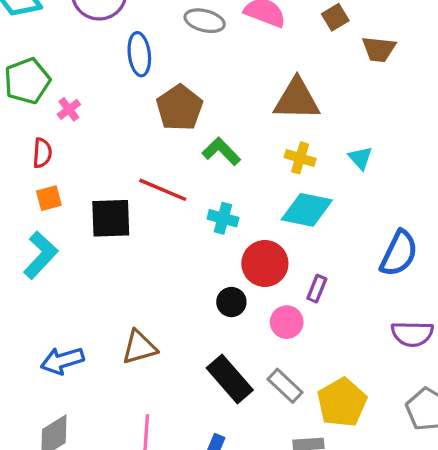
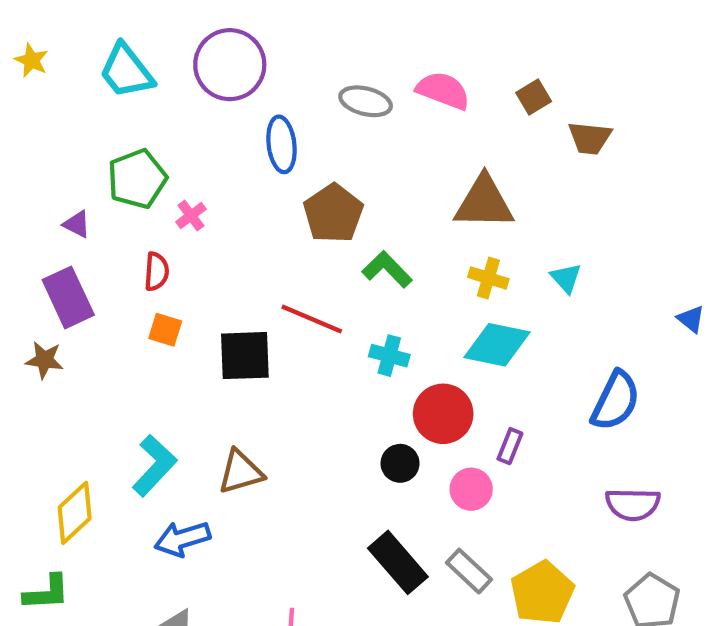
orange square: (49, 198) -> (165, 330), turned 32
cyan L-shape: (40, 255) -> (154, 465), moved
brown triangle: (139, 347) -> (241, 472), moved

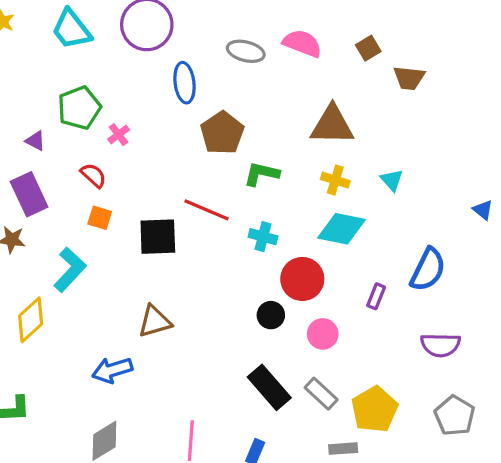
green L-shape: (387, 269) -> (261, 174), turned -33
red semicircle: (157, 272) -> (93, 175), turned -52
purple rectangle: (510, 446) -> (376, 296), moved
cyan L-shape: (154, 465) -> (70, 270), moved
yellow diamond: (75, 513) -> (31, 320), moved

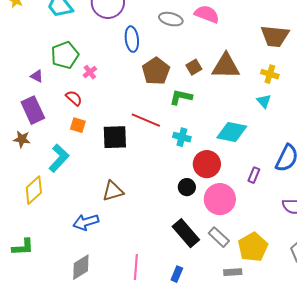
brown square: (368, 48) -> (194, 67), moved
brown trapezoid: (409, 78) -> (275, 36), size x1.4
yellow cross: (335, 180) -> (270, 74), moved
pink circle: (323, 334) -> (220, 199), size x1.6

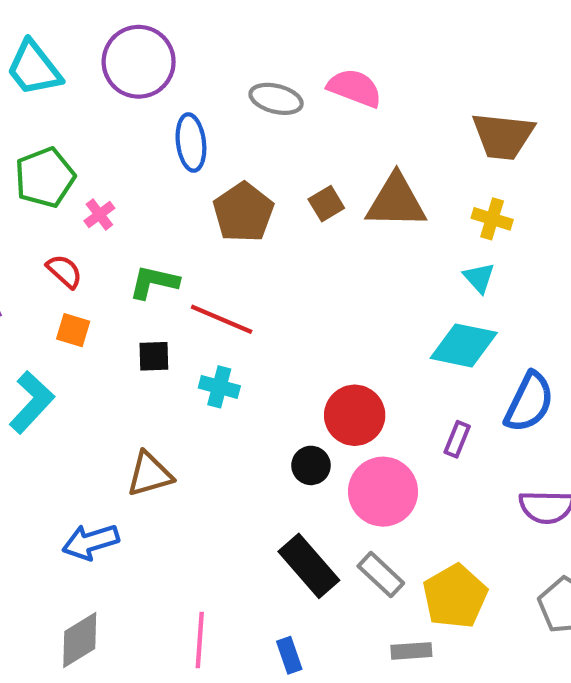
green L-shape: (181, 97) -> (154, 282), moved
cyan diamond: (232, 132) -> (464, 345), moved
black square: (115, 137) -> (154, 356), size x0.6
cyan cross: (182, 137) -> (219, 387), moved
blue rectangle: (177, 274) -> (289, 655), turned -42

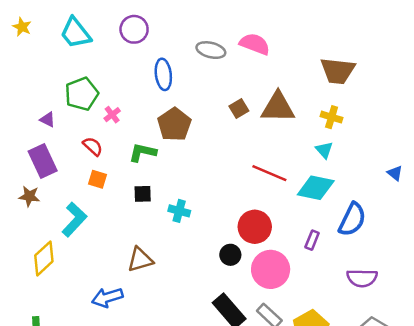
purple circle: (139, 62) -> (134, 29), size x0.7
brown pentagon: (243, 212) -> (174, 124), moved
red line: (222, 319) -> (269, 173), moved

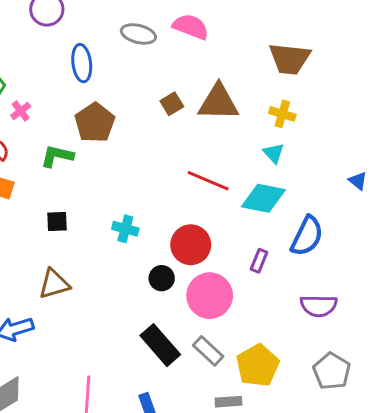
black square: (143, 194) -> (57, 221), moved
cyan cross: (179, 211) -> (125, 229), moved

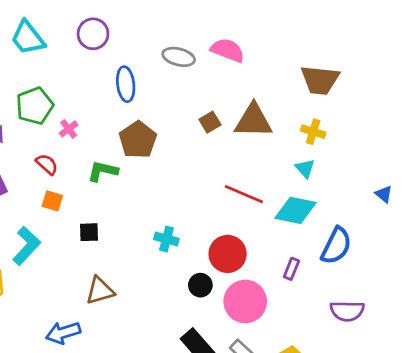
black square: (57, 221) -> (89, 232), moved

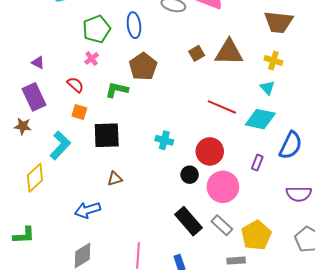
green pentagon: (35, 106) -> (97, 29), moved
black square: (89, 232) -> (107, 135), size x1.8
brown triangle: (100, 291) -> (115, 179), size x0.7

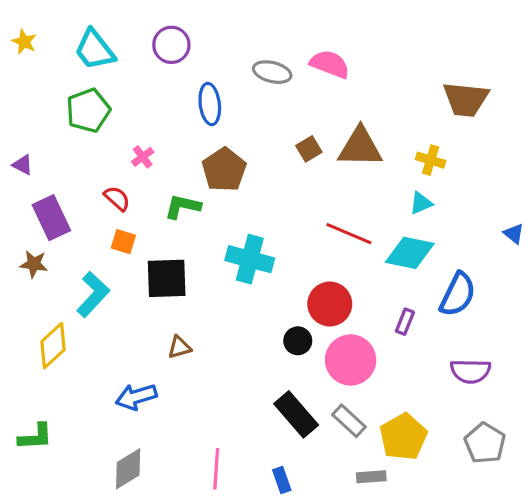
brown trapezoid: (278, 22) -> (466, 99), moved
green pentagon: (97, 29) -> (88, 110), moved
purple triangle: (38, 62) -> (23, 165), moved
cyan triangle: (267, 88) -> (421, 203), turned 49
cyan cross: (164, 140) -> (250, 259), moved, size x1.6

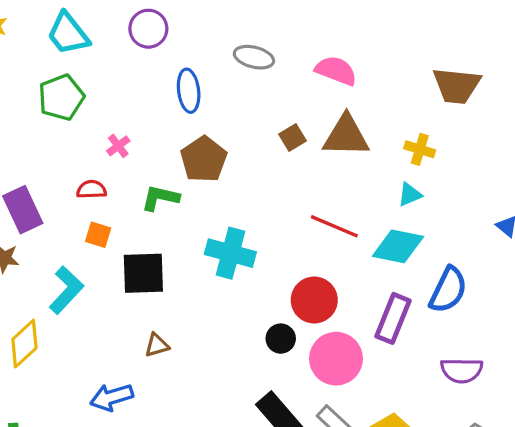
pink semicircle: (330, 64) -> (336, 71), moved
red semicircle: (117, 198) -> (91, 189), turned -44
purple rectangle: (405, 322) -> (393, 318), size x1.8

